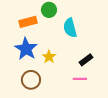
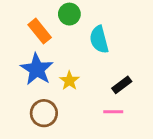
orange rectangle: (28, 22) -> (40, 31), turned 66

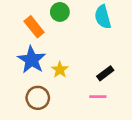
cyan semicircle: (99, 40) -> (103, 17), moved

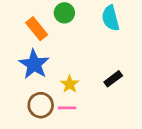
yellow star: (60, 70) -> (70, 84), moved
pink line: (98, 97) -> (67, 108), moved

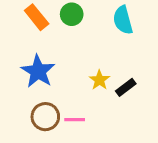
orange rectangle: (37, 29) -> (37, 17), moved
yellow star: (70, 84) -> (99, 80), moved

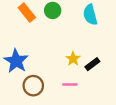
blue star: (38, 71) -> (16, 61), moved
pink line: (75, 120) -> (70, 85), moved

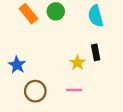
blue star: (16, 61) -> (17, 65), size x0.7
black rectangle: (92, 64) -> (96, 52), moved, turned -64

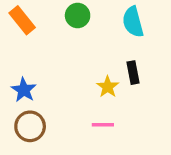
orange rectangle: (28, 14) -> (22, 20), moved
brown circle: (35, 91) -> (30, 126), moved

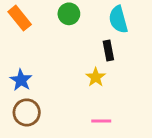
black rectangle: (133, 73) -> (108, 50), moved
pink line: (103, 125) -> (101, 121), moved

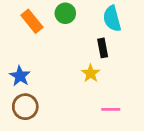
orange rectangle: (20, 18) -> (32, 21), moved
pink line: (101, 121) -> (111, 109), moved

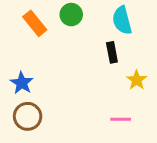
yellow star: (91, 73) -> (137, 80), moved

